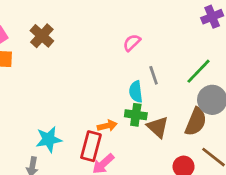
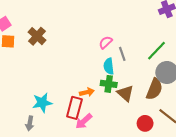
brown cross: (42, 36) -> (37, 36), moved
pink semicircle: (132, 43) -> (106, 42), moved

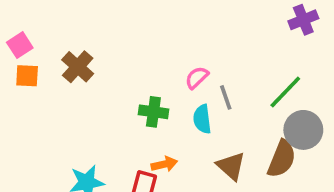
green cross: (109, 84) -> (153, 112), moved

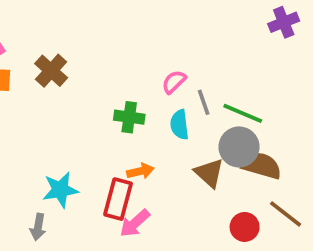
green line: (285, 92) -> (243, 113), moved, turned 69
gray circle: (303, 130) -> (239, 147), moved
brown semicircle: (282, 159) -> (261, 166), turned -96

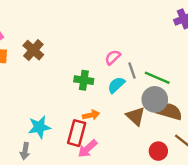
cyan semicircle: (179, 125) -> (116, 85), turned 54

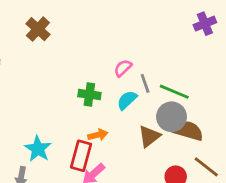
brown cross: (33, 50) -> (38, 29), moved
brown triangle: (136, 116) -> (149, 136), turned 40
cyan star: (39, 127) -> (38, 149), turned -30

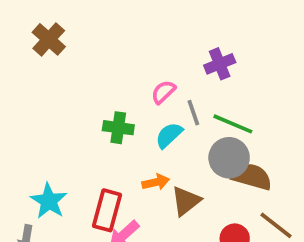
purple cross: (205, 24) -> (220, 64), moved
orange arrow: (98, 135) -> (156, 182), moved
brown triangle: (149, 136) -> (186, 201), moved

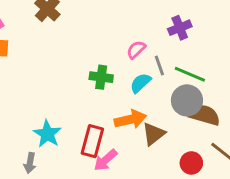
orange arrow: (156, 182) -> (130, 119), size x1.5

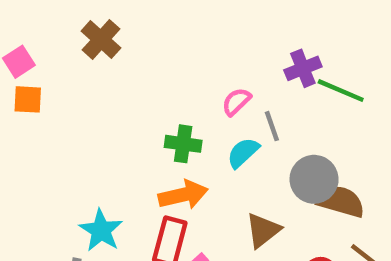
green line: (190, 74) -> (341, 91), moved
orange arrow: (130, 119) -> (183, 195), moved

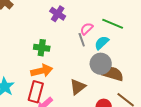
purple cross: (303, 68) -> (58, 14), moved, turned -35
pink semicircle: (236, 102) -> (87, 29), moved
cyan semicircle: (243, 153) -> (102, 43), moved

